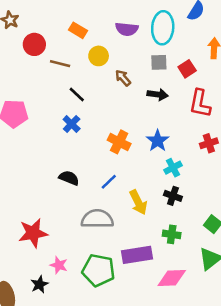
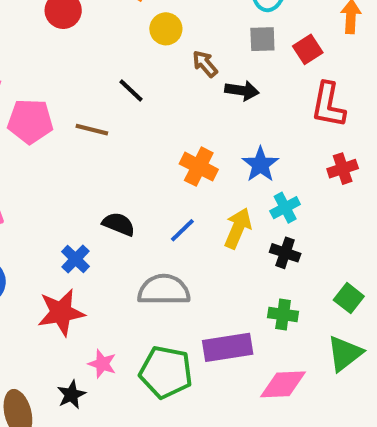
brown line: (60, 64) -> (92, 130), moved
black arrow: (158, 94) -> (242, 91), moved
blue cross: (72, 124) -> (75, 259), moved
yellow arrow: (138, 202) -> (238, 228), moved, turned -130

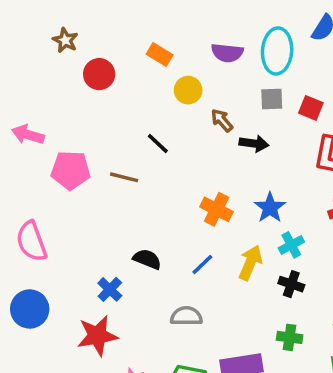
red square: (308, 49) -> (311, 108), turned -35
gray semicircle: (164, 290) -> (186, 316), size x0.7

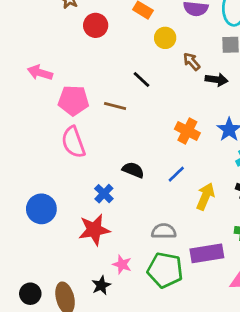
pink semicircle: (31, 241) -> (73, 142), moved
yellow arrow: (250, 263) -> (205, 196), moved
gray semicircle: (186, 316) -> (164, 231), moved

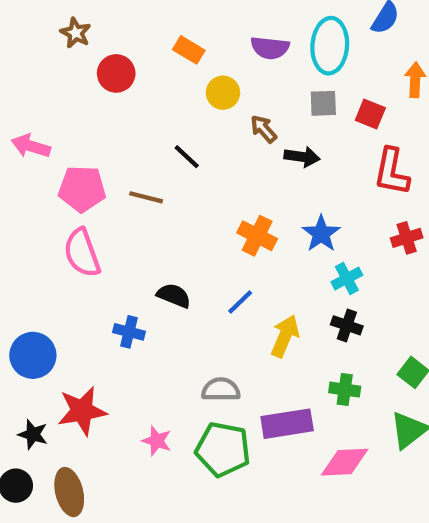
blue cross: (104, 194) -> (129, 332), turned -30
red star: (94, 230) -> (82, 411), moved
black star: (101, 285) -> (33, 434), moved, turned -30

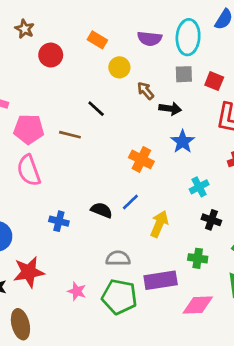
blue star: (321, 234) -> (183, 142), moved
black semicircle: (174, 296) -> (102, 210), moved
black cross: (347, 325) -> (211, 220), moved

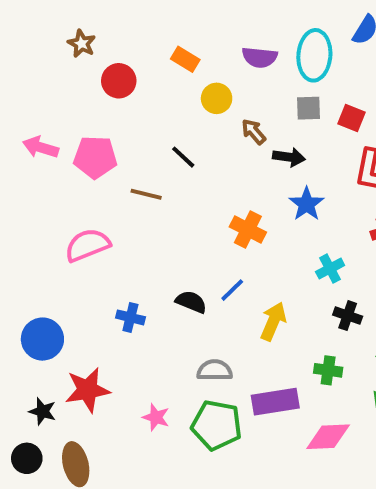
pink pentagon: (29, 129) -> (95, 157), moved
pink semicircle: (29, 170) -> (87, 245), turned 88

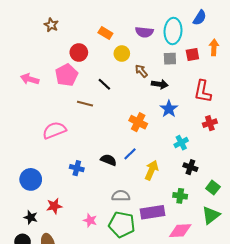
red circle: (119, 81) -> (79, 52), moved
red square: (352, 118) -> (192, 55), moved, turned -32
pink pentagon: (95, 157) -> (67, 75), moved, turned -30
red star: (87, 390) -> (54, 206), size x0.7

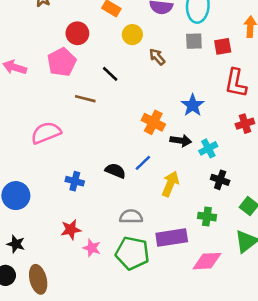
red square: (192, 55) -> (223, 46), moved
black arrow: (160, 84) -> (181, 141), moved
red star: (54, 206) -> (71, 230), moved

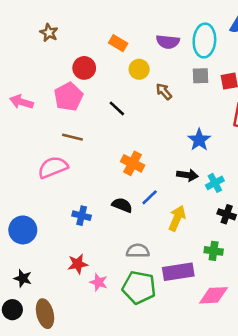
brown line: (85, 99) -> (72, 137), moved
orange cross: (153, 122) -> (133, 163), moved

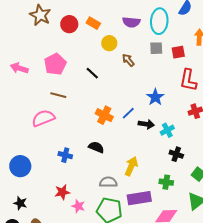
brown star: (49, 33) -> (40, 15), size x1.5
red circle: (84, 68) -> (69, 24), moved
blue line: (150, 197) -> (128, 113), moved
yellow arrow: (177, 218) -> (131, 166), moved

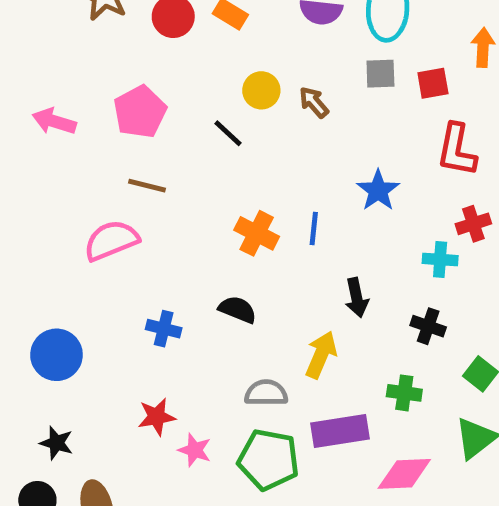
yellow circle: (109, 43) -> (261, 90), moved
blue line: (128, 113) -> (314, 229), turned -40
black arrow: (146, 124) -> (357, 298), moved, turned 70
cyan cross: (167, 130) -> (440, 260), moved, turned 32

